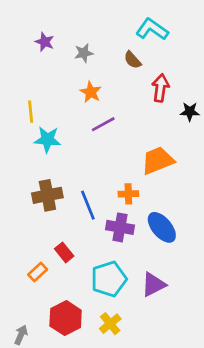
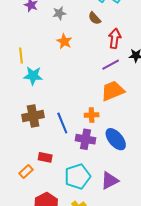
purple line: (103, 124) -> (111, 65), moved
red rectangle: (64, 252) -> (45, 157), turned -40

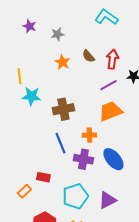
brown semicircle: (95, 18) -> (88, 56), moved
brown cross: (33, 116) -> (63, 109), moved

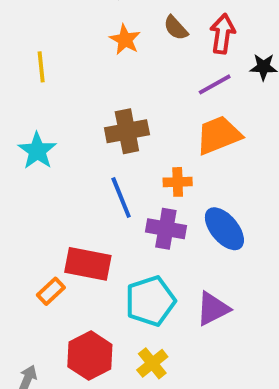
cyan star: (31, 96) -> (37, 151), moved, turned 30
red rectangle: (43, 177) -> (88, 264), size x1.6

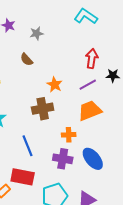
brown semicircle: (176, 28) -> (27, 59), moved
orange star: (125, 40) -> (55, 85), moved
blue line: (121, 198) -> (28, 146), moved

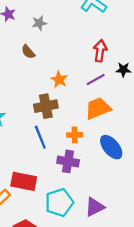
blue line: (28, 146) -> (40, 137), moved
blue ellipse: (93, 159) -> (111, 147), moved

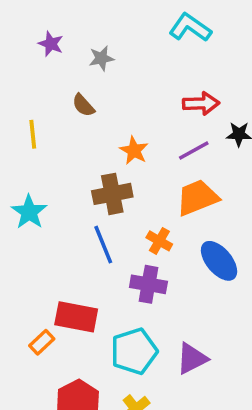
red arrow: (100, 51) -> (201, 103), turned 80
orange cross: (75, 135) -> (159, 241), turned 32

